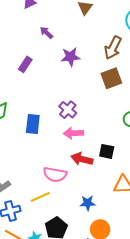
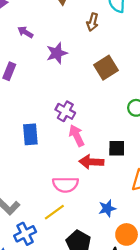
brown arrow: (113, 48) -> (92, 22), moved, size x0.7
pink arrow: (73, 133) -> (77, 136), turned 78

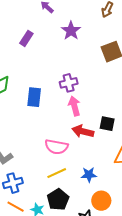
purple star: (57, 53) -> (71, 31), turned -30
purple cross: (65, 111) -> (69, 83), turned 36
yellow line: (54, 212) -> (57, 173), moved

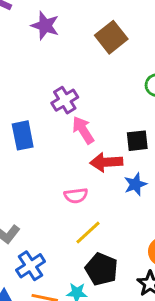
pink semicircle: (56, 147) -> (76, 196), size x0.7
blue star: (89, 175) -> (135, 184), moved

